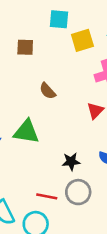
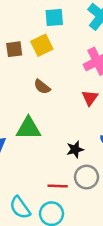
cyan square: (59, 19) -> (54, 18), moved
yellow square: (82, 40) -> (42, 45), moved

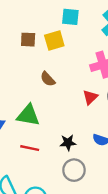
red line: (58, 186) -> (30, 148), moved

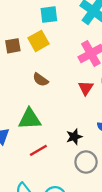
red line: (30, 148) -> (38, 150), turned -30

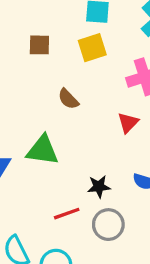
yellow square: (39, 41) -> (92, 48), moved
red line: (38, 150) -> (67, 214), moved

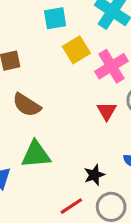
yellow square: (92, 48) -> (76, 50), moved
brown semicircle: (68, 99) -> (27, 105), moved, size x1.4

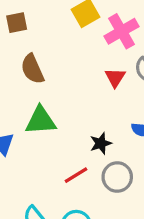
brown semicircle: (27, 105) -> (32, 69), turned 32

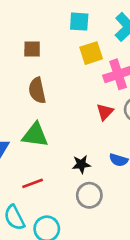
red line: (76, 175) -> (33, 183), moved

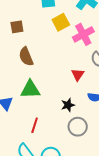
red triangle: (105, 112) -> (78, 75), moved
red line: (33, 183) -> (35, 125), turned -42

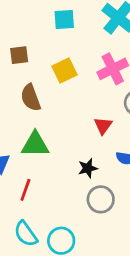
yellow square: (61, 22) -> (65, 71), moved
red line: (35, 125) -> (25, 190), moved

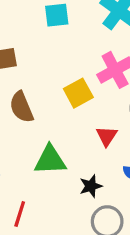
yellow square: (65, 71) -> (78, 93), moved
green triangle: (35, 144) -> (50, 160), moved

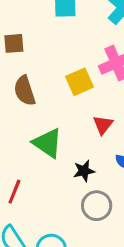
green triangle: (50, 160) -> (48, 143), turned 32

